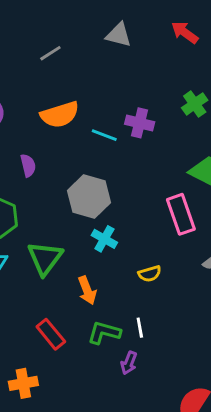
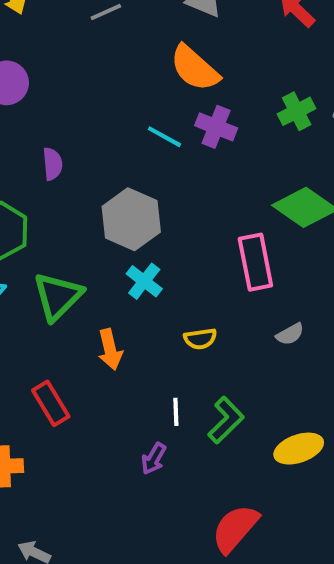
orange semicircle: (60, 115) -> (195, 68), moved, turned 51
green L-shape: (104, 333) -> (226, 420), moved, turned 112

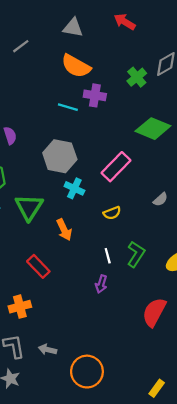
pink rectangle: (255, 262) -> (116, 167), moved, turned 68

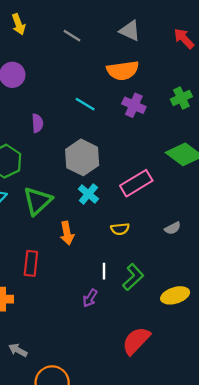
gray line: (21, 46) -> (72, 36), turned 54
orange semicircle: (76, 66) -> (123, 70), turned -52
cyan line: (68, 107) -> (85, 104), moved
red rectangle: (38, 266) -> (31, 263), turned 35

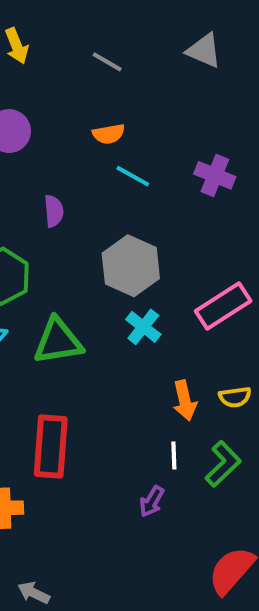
orange semicircle: (123, 70) -> (109, 134), moved, size x0.6
green triangle: (37, 201) -> (58, 341), turned 36
yellow semicircle: (120, 229) -> (235, 397), moved
orange arrow: (67, 233) -> (185, 400), moved
red rectangle: (31, 263) -> (51, 446), size x1.4

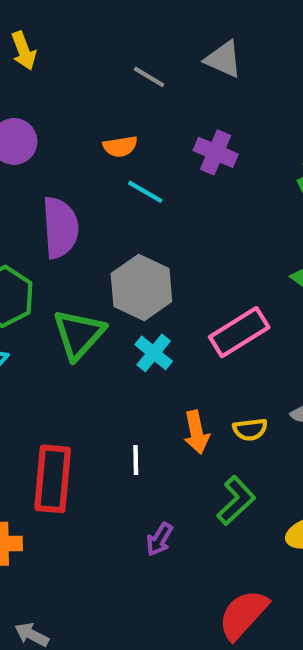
gray line: (107, 62) -> (149, 77), moved
purple cross: (215, 175) -> (216, 152), moved
purple semicircle: (54, 211) -> (60, 228), size x1.8
green triangle: (58, 341) -> (79, 334), moved, turned -40
white line: (174, 455) -> (136, 460), moved

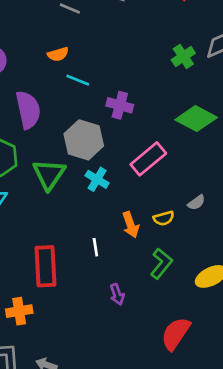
purple cross: (216, 152) -> (120, 105), moved
purple arrow: (159, 539) -> (117, 294), turned -42

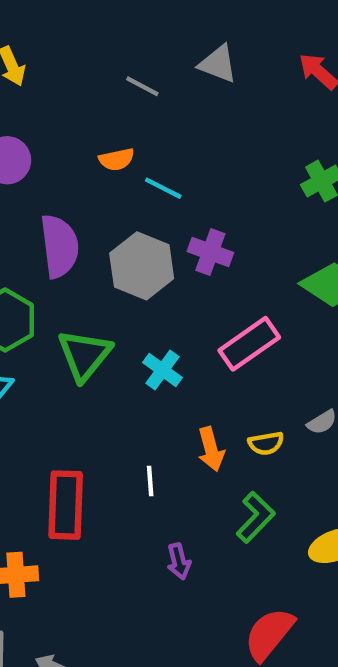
cyan line: (78, 80) -> (163, 188), moved
gray hexagon: (84, 140) -> (142, 266), moved

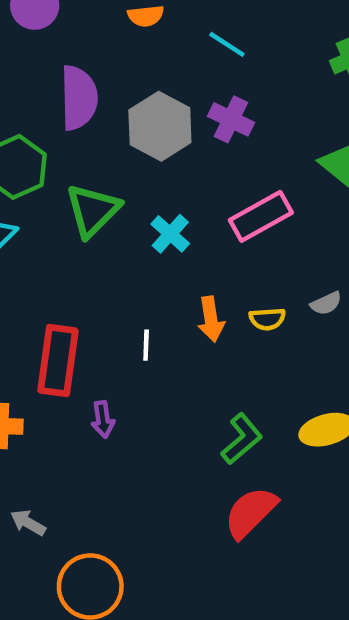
cyan line: (163, 188) -> (227, 44), moved
green L-shape: (256, 517) -> (242, 439), moved
purple arrow: (179, 561) -> (103, 419), moved

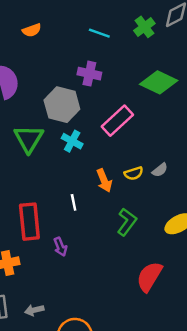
cyan line: (227, 44) -> (99, 33), moved
gray hexagon: (160, 126) -> (62, 105), moved
gray semicircle: (326, 303) -> (160, 170), moved
green L-shape: (242, 439) -> (127, 222), moved
gray arrow: (28, 523) -> (34, 310), turned -30

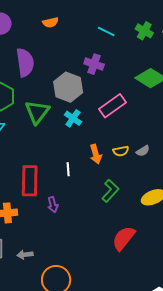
green cross: (144, 27) -> (144, 31), turned -30

